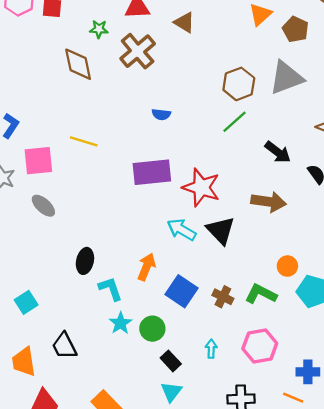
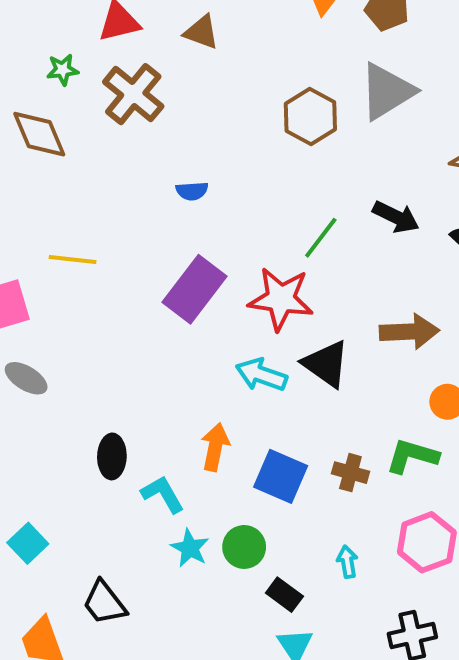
green line: (235, 122) -> (321, 238), moved
purple rectangle: (152, 172) -> (194, 289), turned -36
brown arrow: (269, 202) -> (409, 332), moved

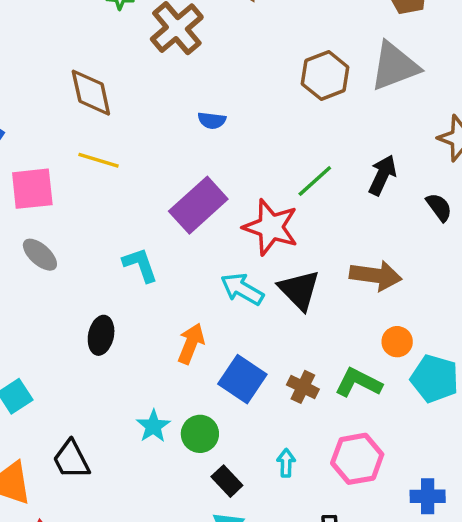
brown diamond: (39, 134) -> (91, 93), moved
black arrow: (396, 217) -> (382, 175), turned -102
cyan L-shape: (163, 494) -> (140, 265), moved

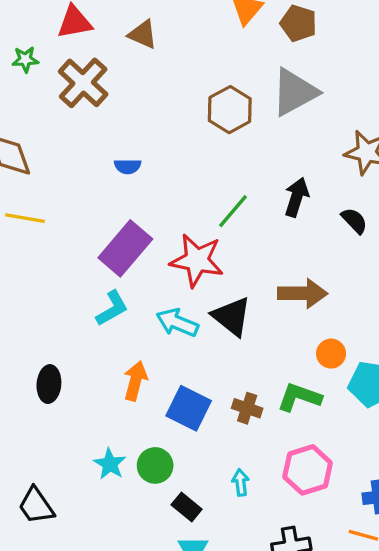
cyan L-shape: (140, 265) -> (112, 308), moved, turned 87

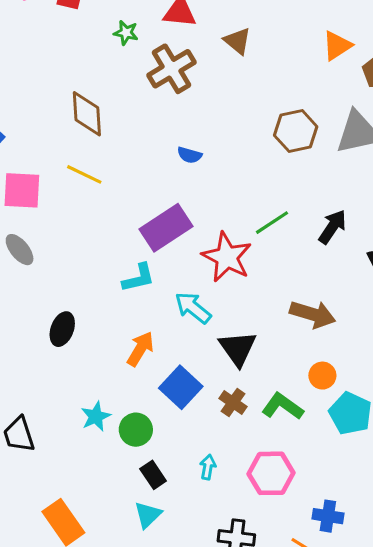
black triangle: (232, 316) -> (238, 348), moved

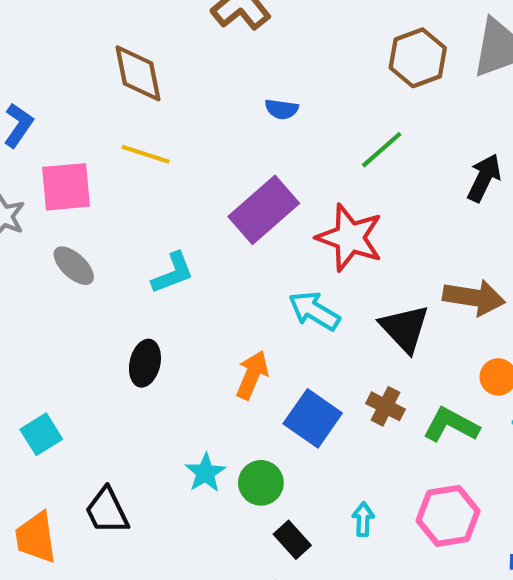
green line: (272, 223) -> (382, 150), moved
cyan L-shape: (139, 278) -> (173, 273), moved
black triangle: (238, 348) -> (405, 328), moved
brown cross: (233, 402) -> (386, 406), moved

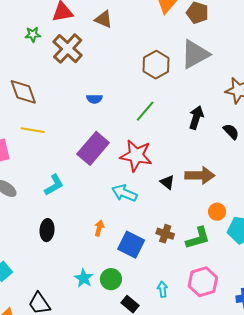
black triangle: (405, 328) -> (167, 182), moved, size x0.6
orange arrow: (252, 375) -> (99, 228), size x0.7
green L-shape: (451, 425) -> (198, 238), turned 144

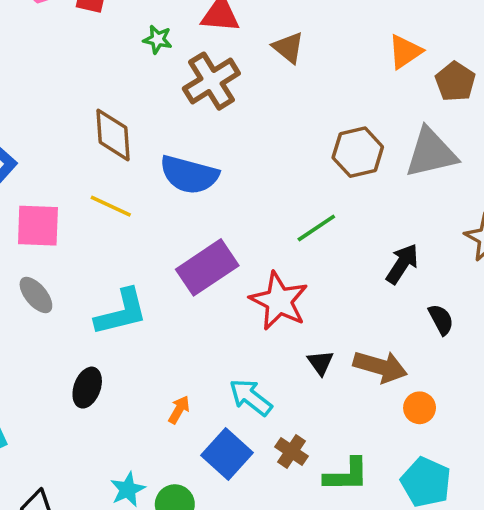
blue semicircle: (94, 99) -> (189, 175), moved, size x2.0
black semicircle: (231, 132) -> (441, 320), moved
cyan L-shape: (54, 185) -> (121, 312), size x1.4
cyan arrow: (124, 193) -> (251, 397), moved
orange circle: (217, 212) -> (420, 408), moved

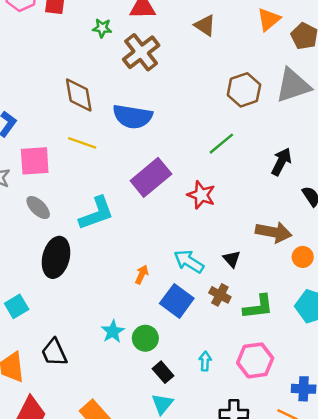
brown triangle: (288, 48) -> (205, 25), moved
red star: (279, 301) -> (201, 195), size x0.7
black triangle: (320, 363) -> (232, 259), moved
black ellipse: (87, 388) -> (56, 257), moved, size x1.5

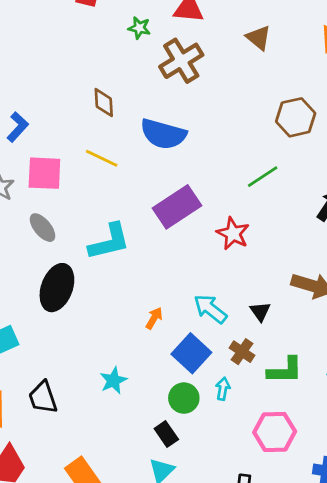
brown diamond: (79, 95) -> (104, 103), size x0.7
green circle: (145, 338) -> (184, 398), moved
cyan arrow: (205, 361) -> (223, 389), moved

